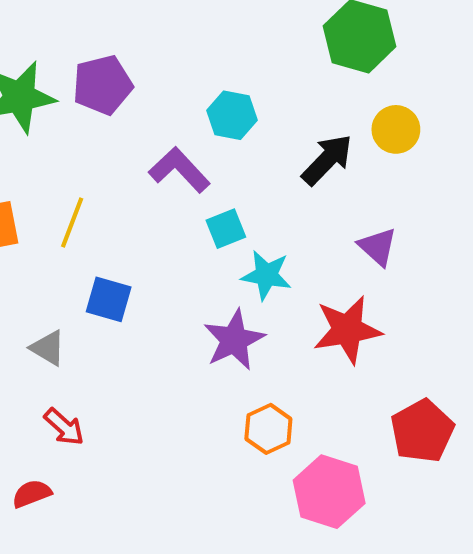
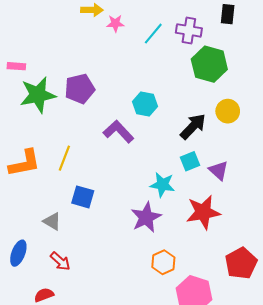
cyan square: (226, 229) -> (190, 161), moved

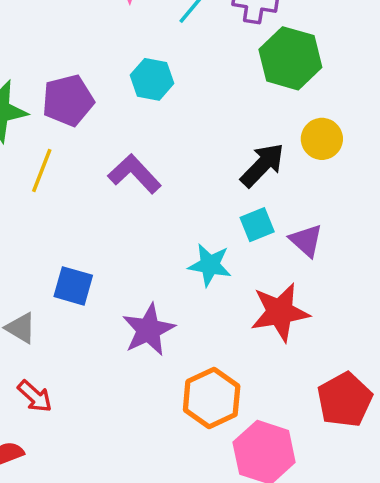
cyan hexagon: (145, 104) -> (152, 79), moved
yellow line: (64, 158) -> (42, 170), moved
purple star: (146, 217) -> (149, 330), moved
orange hexagon: (163, 262) -> (212, 398), size x1.4

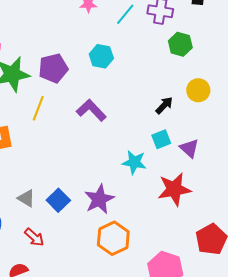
green hexagon: (290, 58) -> (180, 44), size x0.7
black arrow: (262, 165) -> (164, 105), size x0.7
blue square: (73, 286) -> (58, 200), moved, turned 30
orange hexagon: (212, 398) -> (113, 238), moved

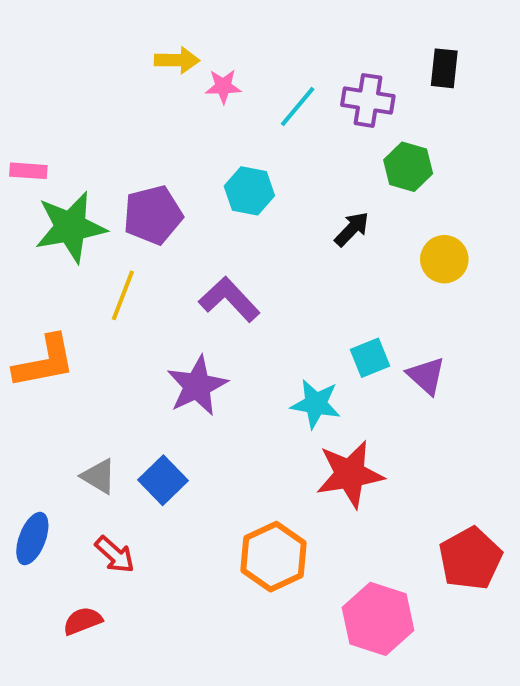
black arrow: (164, 105) -> (352, 229), moved
red star: (174, 189) -> (350, 474), moved
purple star: (99, 199) -> (197, 386), moved

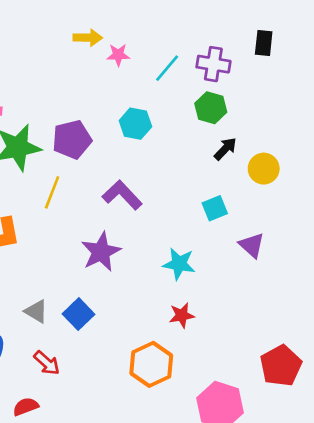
green hexagon: (408, 167) -> (211, 108), moved
black arrow: (352, 229) -> (225, 149), moved
cyan square: (370, 358) -> (215, 208), moved
red star: (350, 474) -> (182, 315), moved, size x0.6

